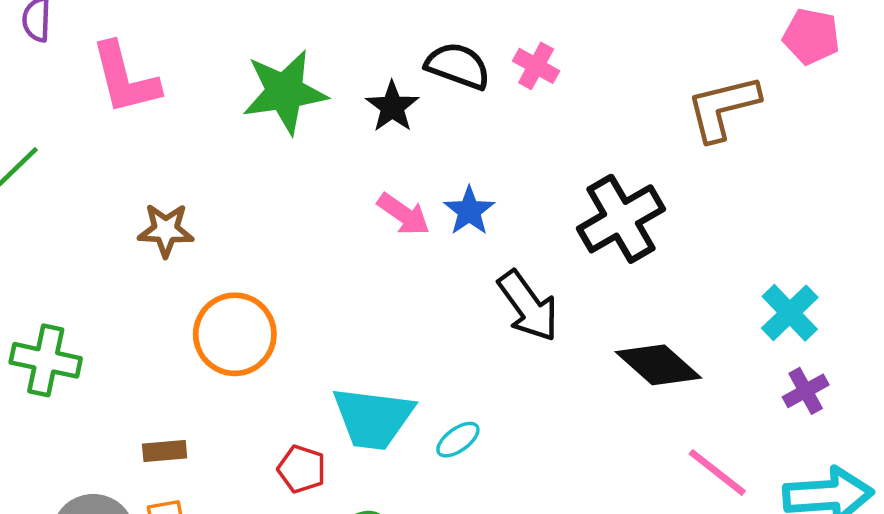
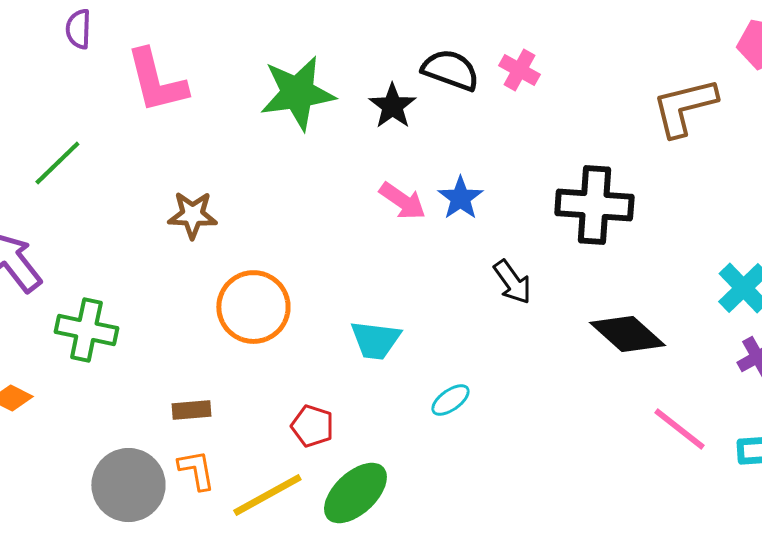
black cross: (621, 219) -> (594, 205), turned 34
black arrow: (528, 306) -> (512, 282), size x0.7
cyan trapezoid: (373, 418) -> (375, 340), moved, size x0.7

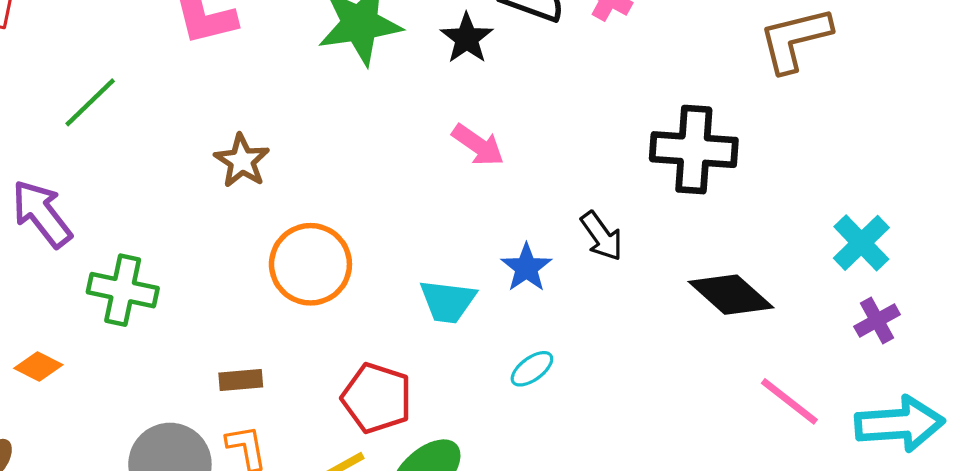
blue star: (460, 198) -> (526, 268), moved
brown star: (192, 215) -> (242, 161), turned 30
red pentagon: (312, 426) -> (377, 398), size x1.5

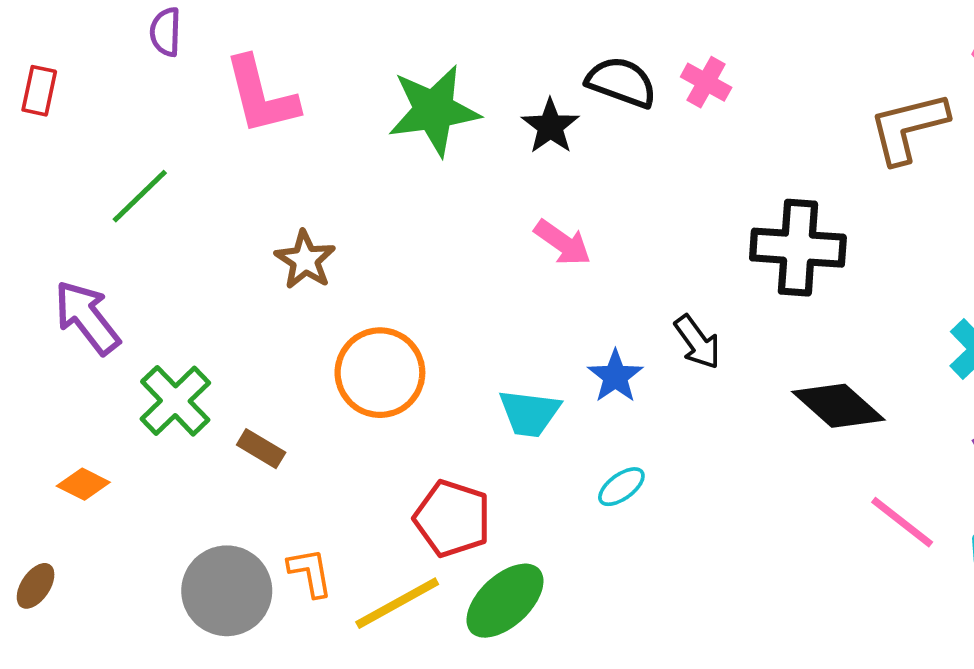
green cross: (123, 290) -> (175, 401), turned 34
brown rectangle: (241, 380) -> (261, 449), moved, turned 36

